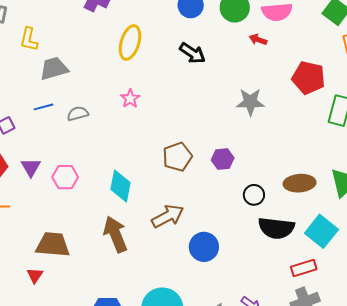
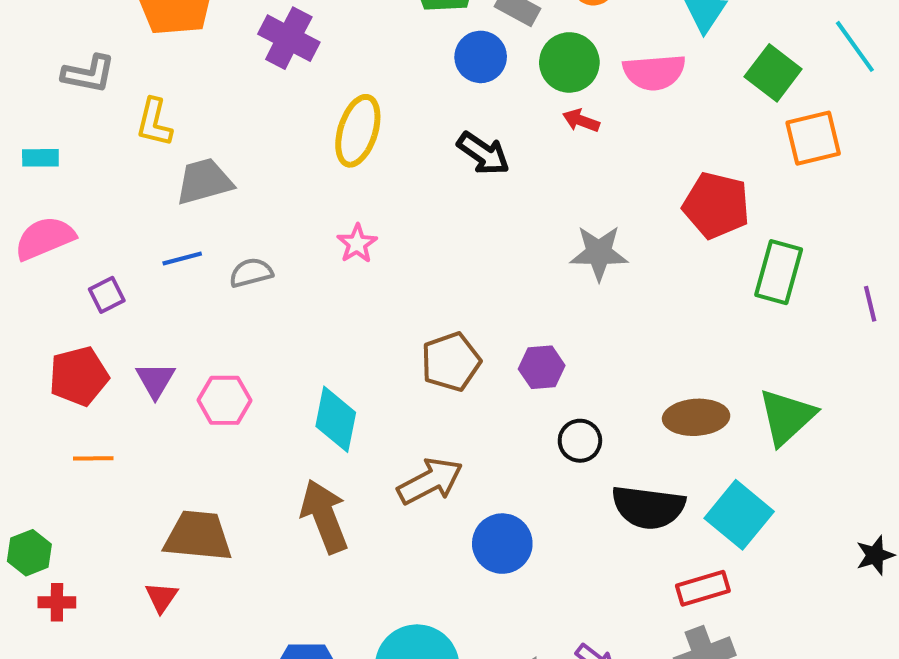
red arrow: (258, 40) -> (581, 121), moved
black circle: (254, 195) -> (580, 441), moved

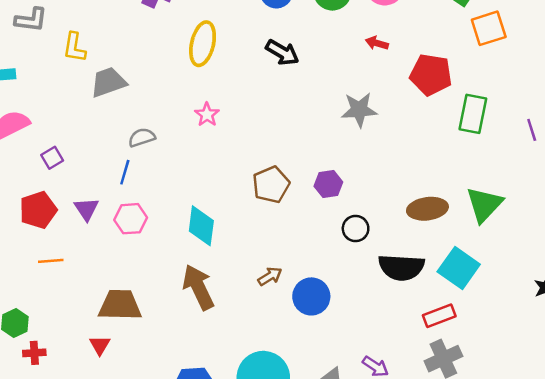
red arrow: (581, 121) -> (377, 43), moved
blue line: (182, 259) -> (125, 172), moved, turned -55
brown arrow: (430, 481) -> (270, 276), moved, size x0.6

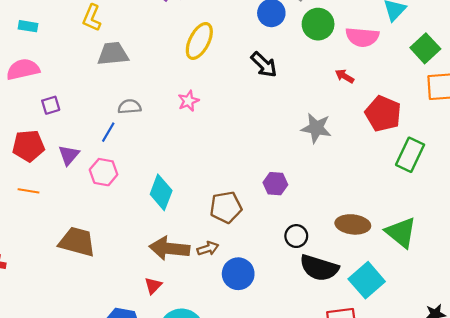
brown pentagon: (271, 185) -> (226, 207), moved
green triangle: (484, 204) -> (401, 232), turned -48
black circle: (356, 228) -> (296, 236), moved
brown arrow: (198, 287) -> (169, 248), moved, turned -72
red triangle: (100, 345) -> (153, 286), moved

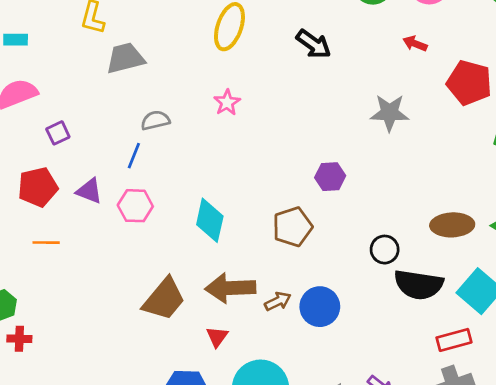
purple triangle: (69, 155) -> (89, 191), turned -40
purple hexagon: (275, 184) -> (330, 177), moved
brown trapezoid: (77, 242) -> (164, 299), moved, turned 123
brown arrow: (208, 249) -> (278, 301), moved

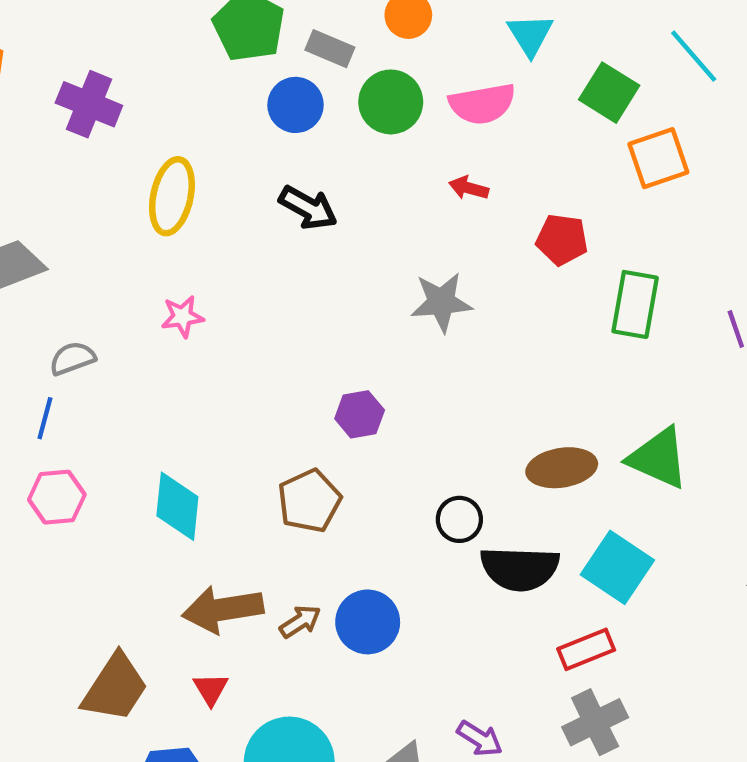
red pentagon: (469, 83) -> (562, 240), size x0.7
pink star: (227, 103) -> (182, 317), turned 30
brown trapezoid: (164, 299) -> (115, 688), moved

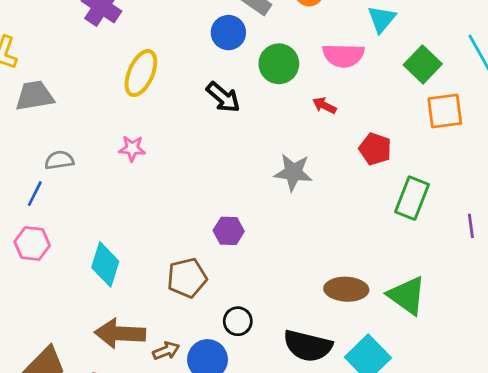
green circle: (391, 102) -> (279, 64), moved
black circle: (459, 519) -> (238, 321), moved

